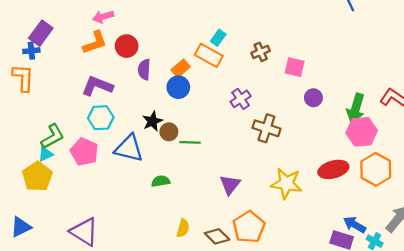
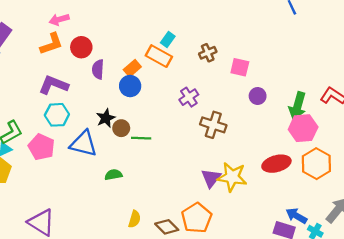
purple triangle: (230, 185) -> (211, 178), moved

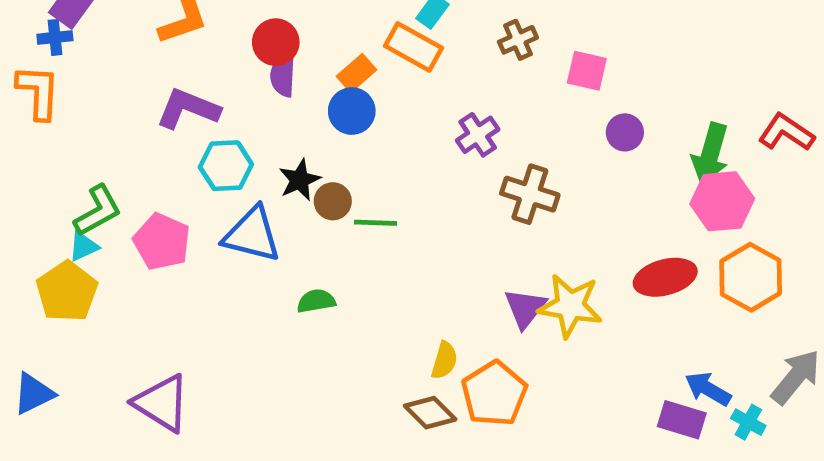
red circle: (81, 47) -> (276, 42), moved
cyan hexagon: (57, 115) -> (226, 166), moved
yellow semicircle: (135, 219) -> (444, 360), moved

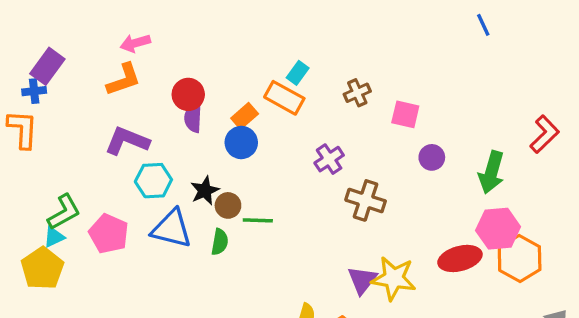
red L-shape: (786, 132) -> (544, 134), moved, turned 102
pink hexagon: (722, 201) -> (498, 229), moved
green semicircle: (316, 301) -> (220, 242), moved, turned 110

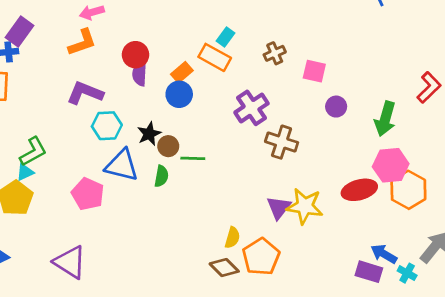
purple cross: (329, 159) -> (252, 108), size x1.4
pink pentagon: (109, 234) -> (88, 194), moved

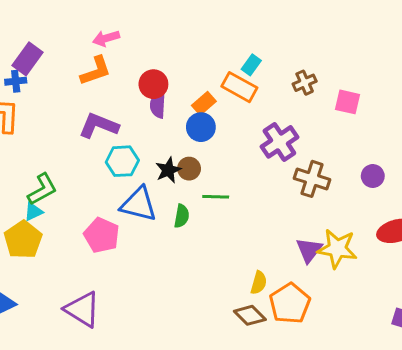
purple circle: (336, 107) -> (373, 176), moved
brown circle: (168, 146) -> (189, 169), moved

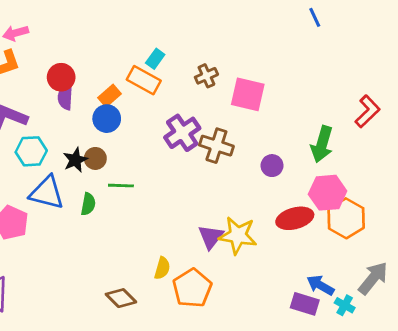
pink square: (348, 102) -> (248, 94), size x1.4
brown cross: (312, 179) -> (216, 146), moved
brown diamond: (250, 315) -> (121, 298), moved

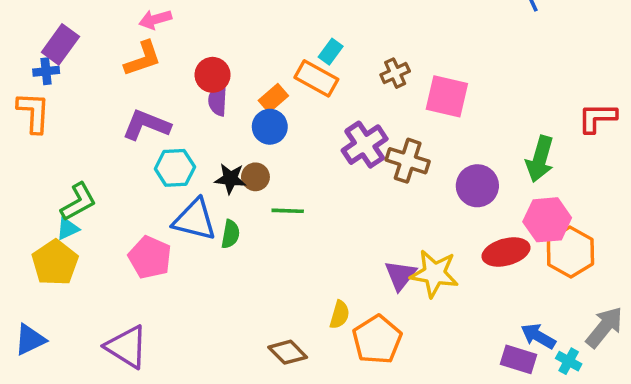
red L-shape: (367, 111) -> (597, 118), turned -136
black star: (75, 160) -> (230, 179), turned 30
purple circle: (272, 166) -> (477, 186), size x1.5
green semicircle: (88, 204) -> (230, 234), moved

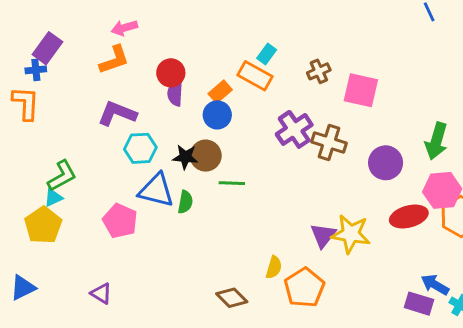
brown circle: (255, 177) -> (206, 156), size x1.4
purple triangle: (127, 347) -> (101, 293), size x0.6

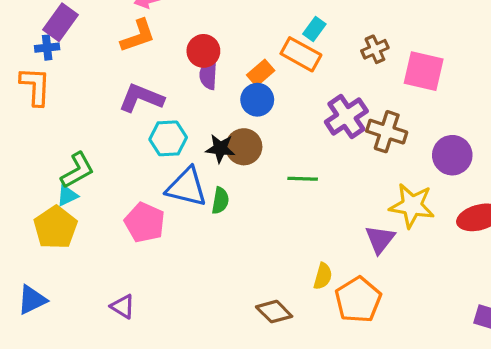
green line: (232, 183) -> (303, 179), moved
yellow star: (351, 234) -> (412, 206), moved

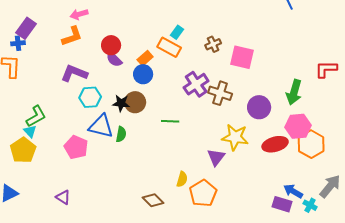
purple semicircle: (208, 74) -> (114, 59), turned -48
cyan triangle: (67, 196) -> (30, 131), turned -48

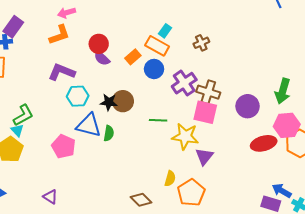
pink square: (242, 57) -> (205, 112), moved
blue circle: (143, 74) -> (154, 69), moved
yellow star: (235, 137) -> (185, 136), moved

